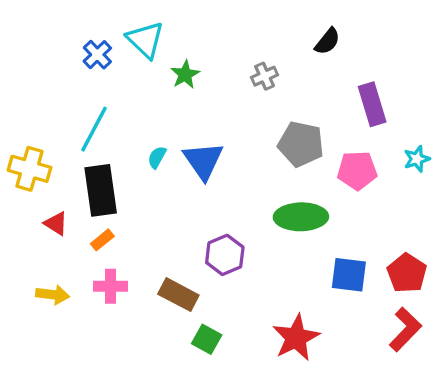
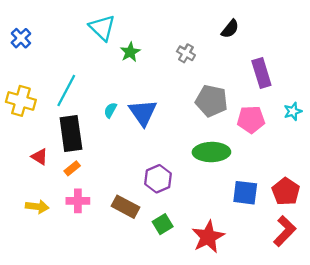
blue cross: (97, 55) -> (21, 38), moved
gray cross: (265, 76) -> (186, 53), turned -36
yellow cross: (30, 169) -> (21, 101), moved
green square: (207, 339) -> (163, 224), moved, turned 30

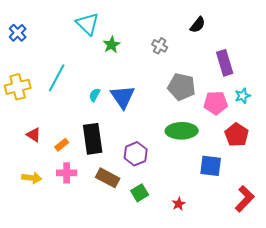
yellow cross: (21, 101) -> (18, 87), turned -30
cyan star: (293, 111) -> (243, 96), moved
black rectangle: (71, 133) -> (93, 139), moved
red pentagon: (286, 192) -> (237, 135), moved
red star: (208, 237) -> (179, 204), size x0.5

